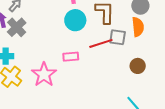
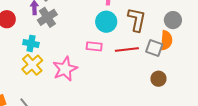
gray square: (118, 37) -> (154, 48), moved
pink rectangle: (71, 57) -> (94, 46), moved

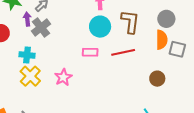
gray square: (154, 48) -> (177, 49), moved
pink star: (65, 69) -> (63, 77), size x0.7

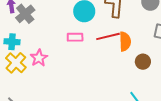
orange semicircle: (162, 40) -> (125, 42), moved
pink star: (63, 77) -> (39, 58), moved

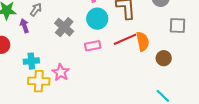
gray cross: (25, 14) -> (64, 27), moved
yellow cross: (16, 63) -> (39, 81), turned -30

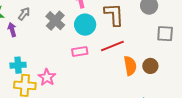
gray cross: (64, 27) -> (55, 21), moved
orange semicircle: (143, 41) -> (130, 66), moved

